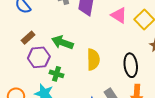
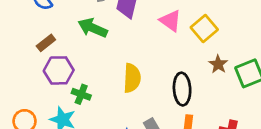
green arrow: (62, 42) -> (93, 28), moved

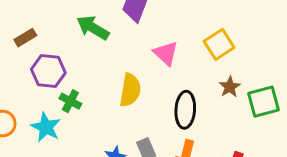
pink triangle: (170, 21) -> (166, 53), moved
brown rectangle: (46, 43) -> (25, 38), moved

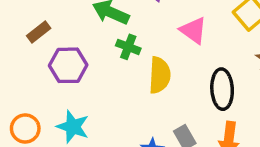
green cross: (70, 101) -> (128, 47), moved

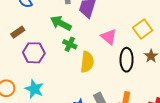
black ellipse: (222, 89) -> (127, 60), moved

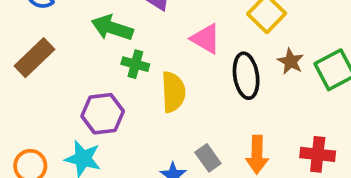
brown rectangle: (18, 32) -> (34, 58), size x1.5
purple hexagon: (34, 53) -> (103, 114), moved

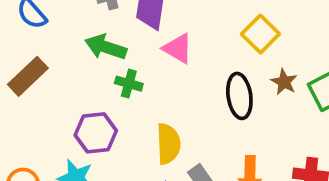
pink triangle: (206, 39) -> (178, 48), moved
yellow semicircle: (173, 92) -> (168, 144), moved

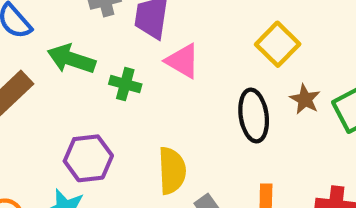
green arrow: (106, 47) -> (71, 59), moved
green cross: (129, 84) -> (125, 84), moved

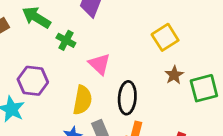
pink triangle: (183, 61) -> (100, 64), moved
black ellipse: (254, 115) -> (127, 98), moved

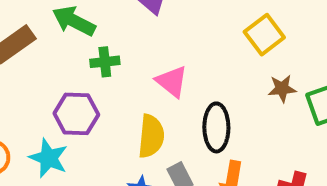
green cross: (66, 40) -> (105, 62), moved, turned -30
brown star: (174, 75) -> (282, 89), turned 30

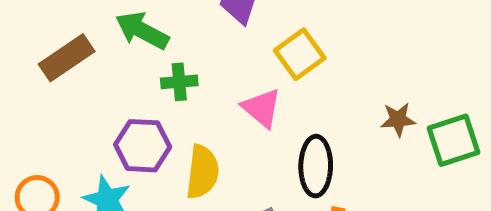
yellow square: (264, 35) -> (300, 54), moved
yellow semicircle: (151, 136) -> (202, 172), moved

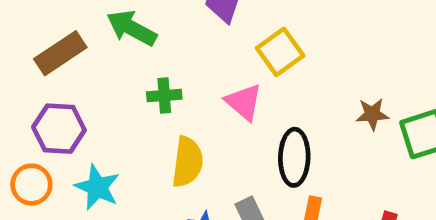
green cross: (179, 82) -> (164, 96), moved
purple hexagon: (143, 146) -> (59, 129), moved

